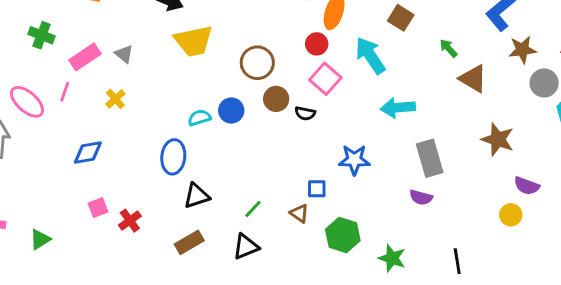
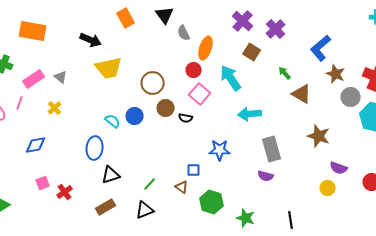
brown star: (522, 50) -> (336, 74), turned 30
cyan semicircle: (199, 118) -> (113, 121), turned 56

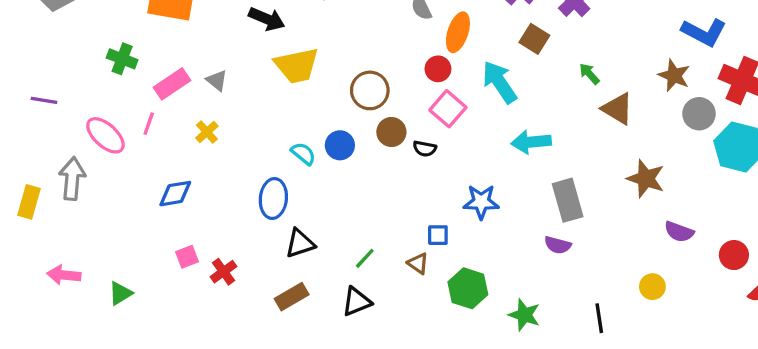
blue L-shape: (321, 48) -> (704, 32), moved, turned -112
yellow circle: (328, 188) -> (652, 287), moved

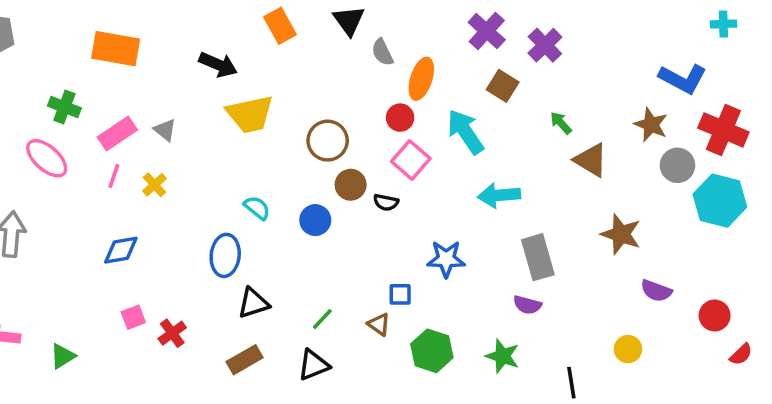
pink line: (149, 124) -> (114, 176), moved
pink ellipse: (105, 135) -> (47, 158), moved
blue circle: (340, 145) -> (315, 220), moved
green star: (524, 315) -> (503, 356), moved

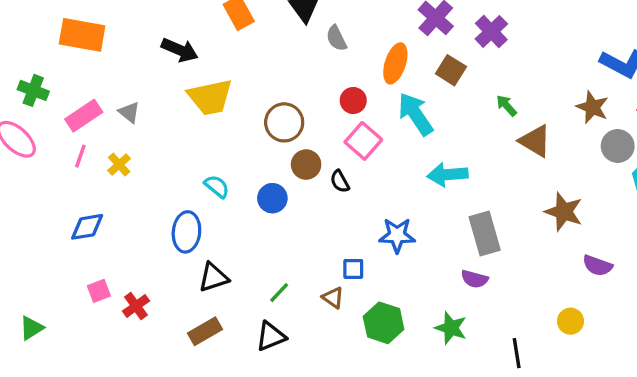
orange ellipse: (421, 79) -> (395, 63), moved
black semicircle: (386, 202) -> (340, 181), turned 50

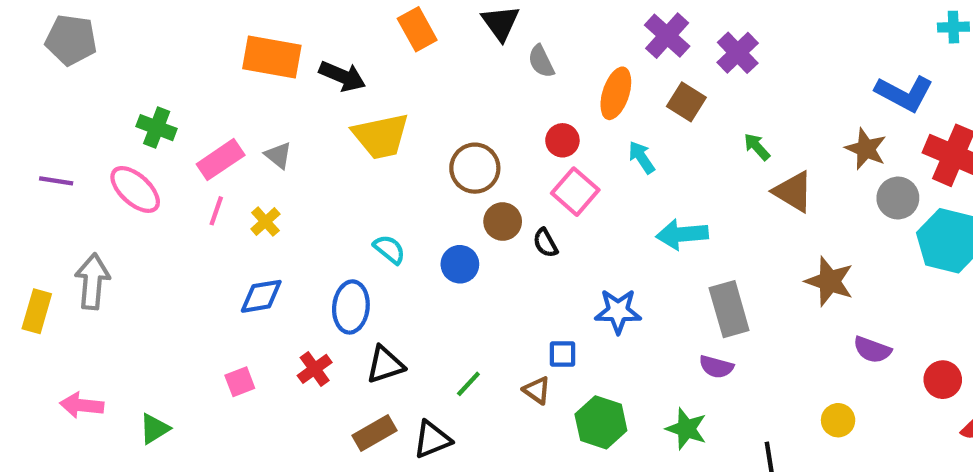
orange rectangle: (82, 35) -> (272, 57), moved
cyan arrow: (416, 114) -> (642, 157), size x0.6
blue diamond: (87, 227) -> (261, 296), moved
red cross: (136, 306) -> (315, 369), moved
black triangle: (271, 336) -> (432, 439), moved

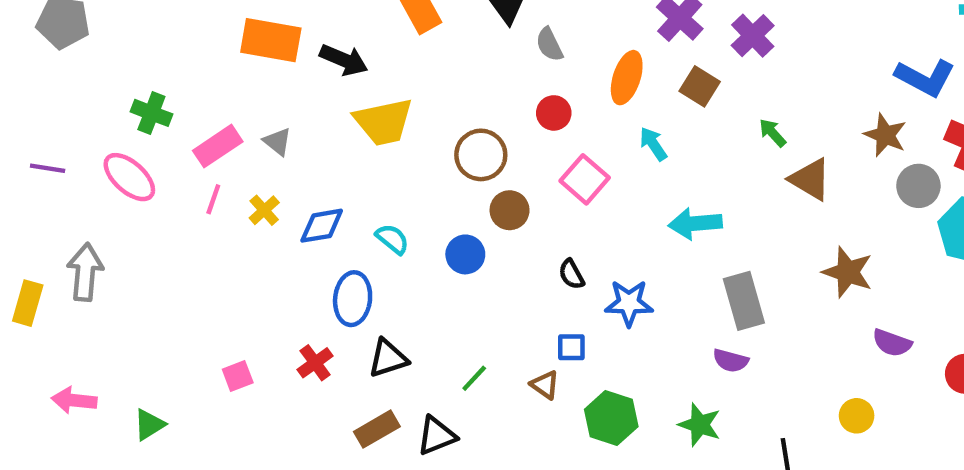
red circle: (562, 140) -> (554, 113), moved
black semicircle: (545, 243) -> (571, 274), moved
blue diamond: (261, 296) -> (322, 226), moved

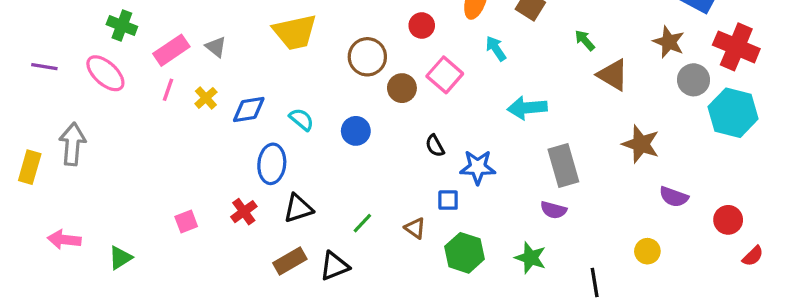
brown circle: (510, 210) -> (402, 88), moved
blue square: (571, 347) -> (448, 200), moved

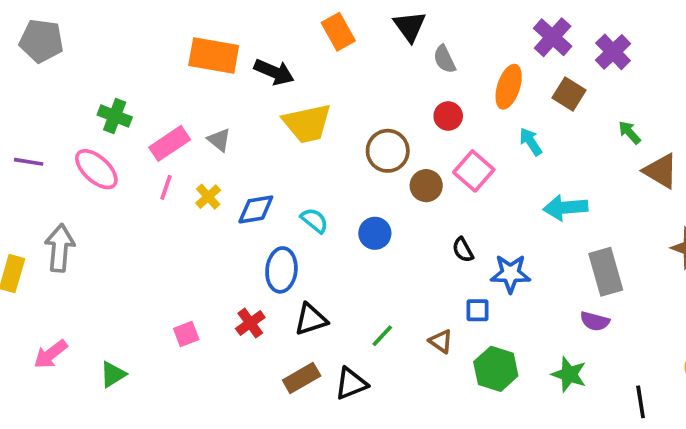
pink arrow: (64, 240) -> (51, 354), turned -44

